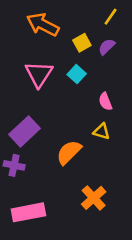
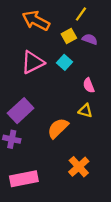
yellow line: (111, 17) -> (81, 14), moved
purple semicircle: (107, 47) -> (90, 39), turned 64
pink triangle: (39, 74) -> (33, 62), turned 30

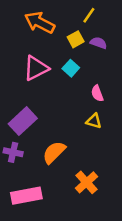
orange semicircle: (58, 128) -> (54, 152), moved

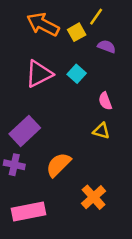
yellow square: (76, 39) -> (77, 32), moved

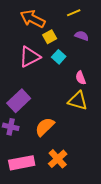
yellow line: (96, 17) -> (74, 13), turned 32
yellow square: (77, 32) -> (50, 37), moved
yellow triangle: (101, 131) -> (78, 101), size x1.5
orange cross: (94, 197) -> (58, 159), moved

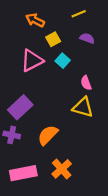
orange arrow: (33, 19) -> (35, 20), size x0.7

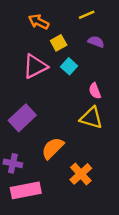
purple cross: (12, 135) -> (13, 163), moved
orange cross: (62, 169) -> (81, 174), moved

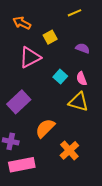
orange arrow: (39, 22) -> (22, 23), moved
purple semicircle: (96, 42) -> (83, 48), moved
cyan square: (69, 66) -> (60, 77), moved

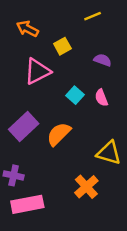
yellow triangle: (79, 102) -> (109, 153), moved
orange semicircle: (45, 128) -> (59, 134), moved

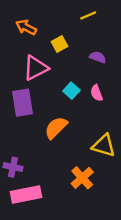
purple rectangle: (24, 127) -> (23, 103), moved, turned -56

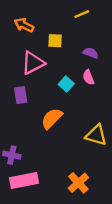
yellow square: (60, 44) -> (55, 41), turned 32
pink semicircle: (97, 93) -> (88, 77), moved
purple rectangle: (23, 103) -> (21, 95), size x0.7
orange cross: (82, 178) -> (78, 183), moved

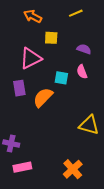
orange arrow: (24, 25) -> (33, 16), moved
cyan square: (66, 84) -> (61, 78), turned -32
orange semicircle: (52, 118) -> (43, 97), moved
pink rectangle: (24, 181) -> (22, 167), size x0.7

